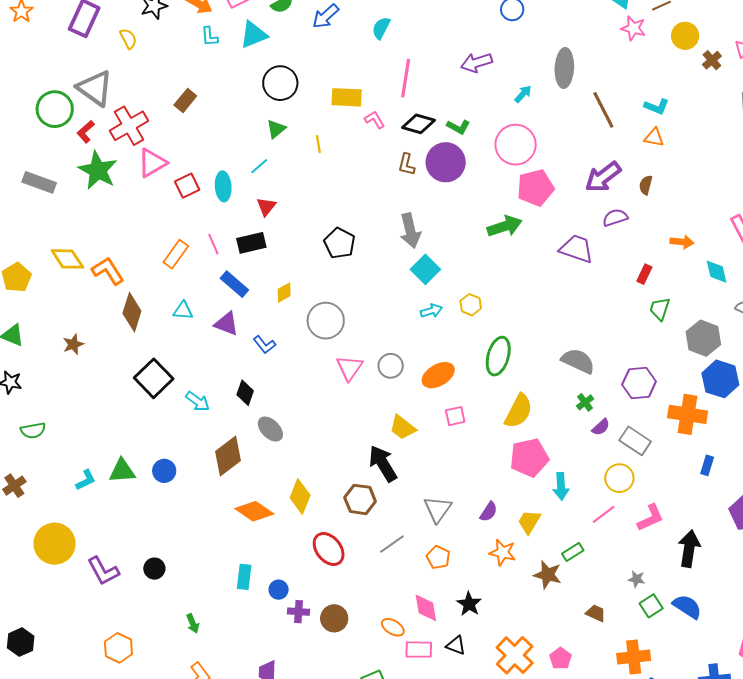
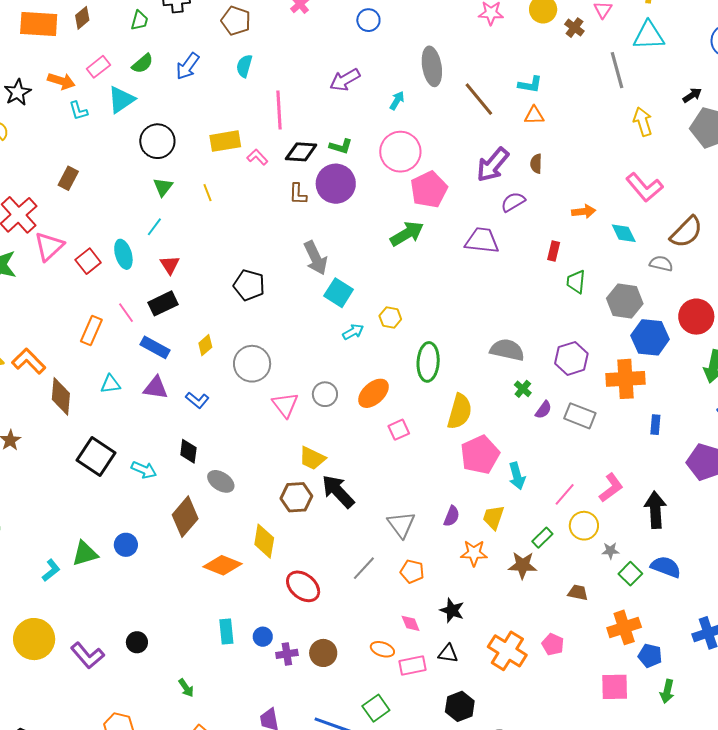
yellow trapezoid: (403, 427) -> (312, 458), moved
yellow circle: (619, 478) -> (584, 526), moved
brown hexagon: (360, 499) -> (296, 497), moved
pink diamond: (426, 608) -> (411, 623), size x0.7

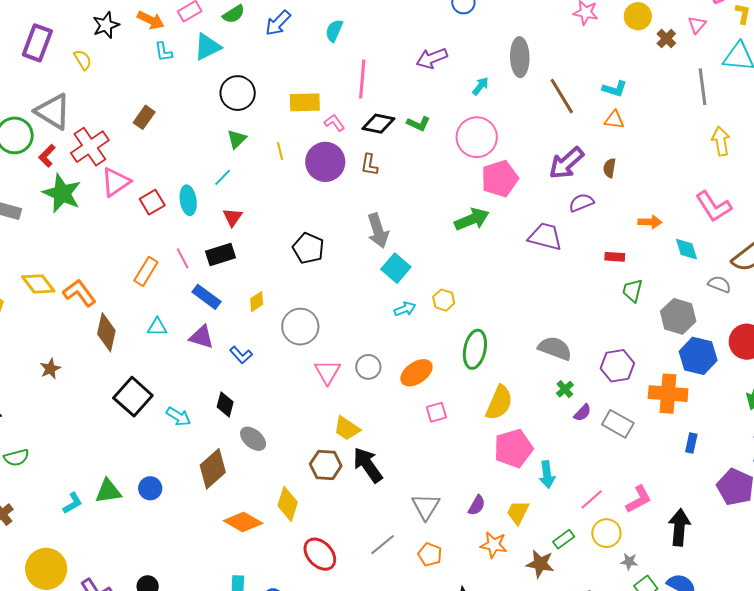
purple circle: (336, 184) -> (325, 162), moved
red rectangle: (554, 251) -> (615, 257), turned 72

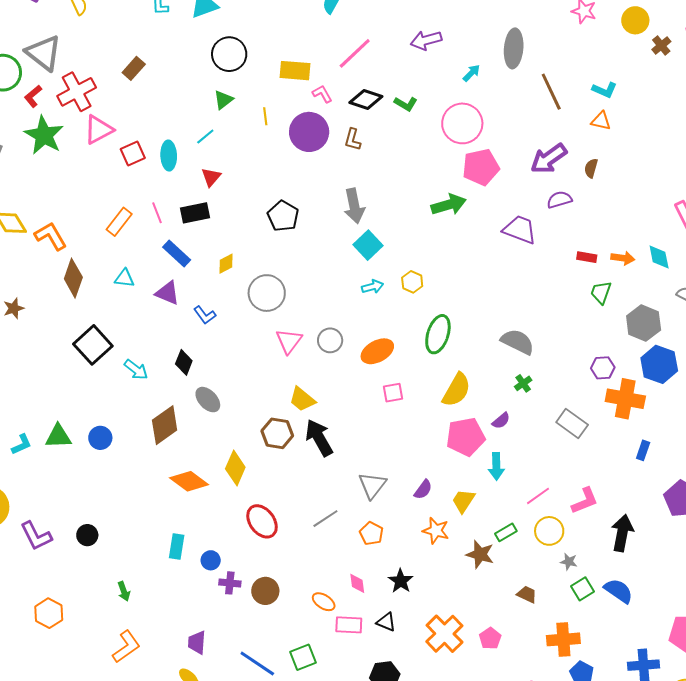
pink line: (362, 79) -> (355, 53), turned 36
orange arrow: (650, 222) -> (623, 258), moved
purple hexagon: (617, 366) -> (603, 368), moved, size x0.7
purple semicircle: (582, 413) -> (501, 421), moved

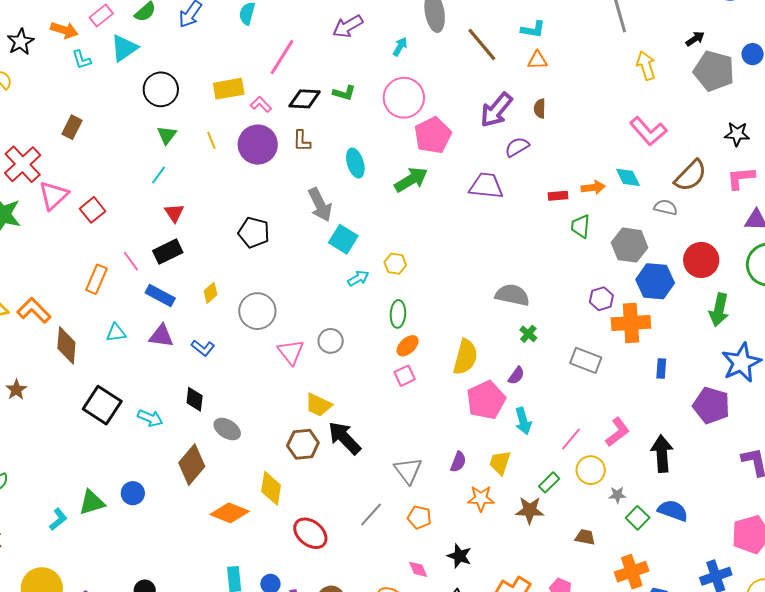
cyan ellipse: (169, 156) -> (355, 163), moved
green ellipse: (438, 334) -> (398, 314), moved, size x0.7
orange ellipse: (377, 351) -> (408, 346), moved, size x0.7

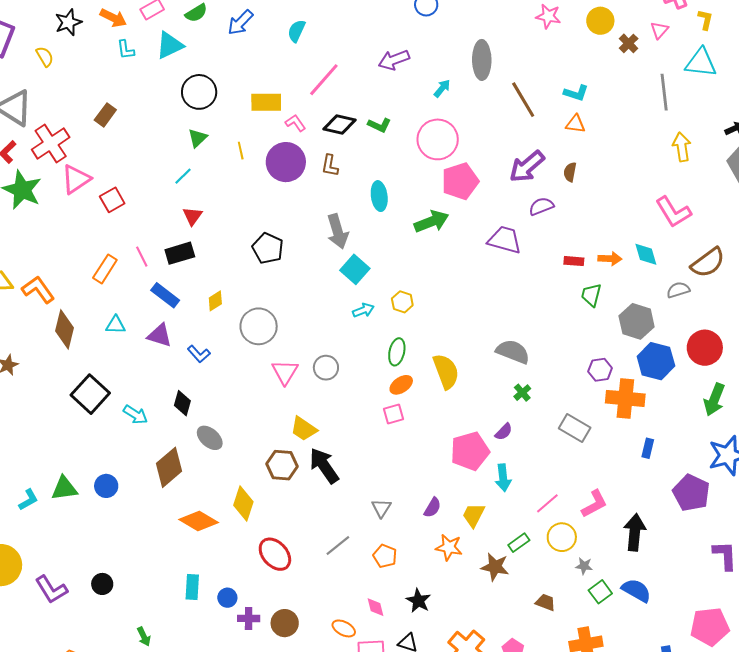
gray semicircle: (666, 207) -> (678, 290), turned -40
yellow semicircle: (465, 357) -> (446, 371), moved, turned -45
gray triangle: (408, 471) -> (381, 508), size x0.7

